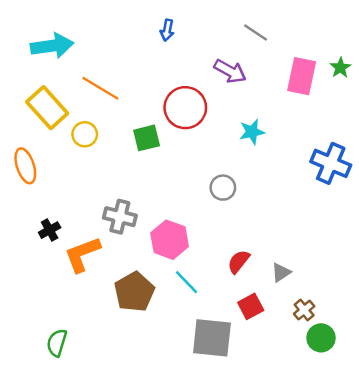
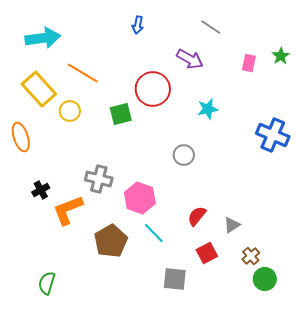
pink rectangle: (302, 76) -> (249, 63), size x0.6
gray square: (212, 338) -> (175, 279), size x0.7

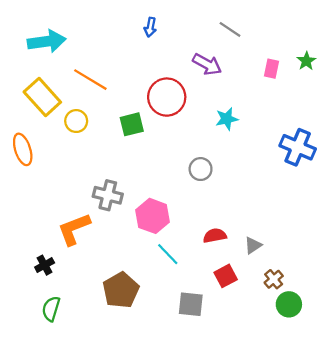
black cross: (41, 190) -> (45, 265), moved
red semicircle: (197, 216) -> (215, 236), turned 40
brown pentagon: (111, 241) -> (121, 290), moved

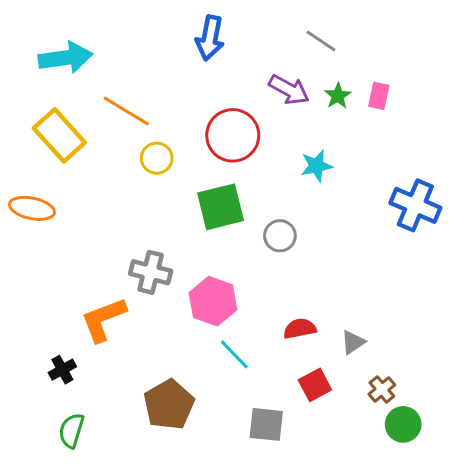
blue arrow: (150, 27) -> (210, 38), size x1.6
green star: (306, 61) -> (338, 96), moved
yellow circle: (76, 121) -> (157, 158), moved
green square: (132, 124) -> (221, 207), moved, size x1.4
orange ellipse: (23, 149) -> (32, 208), turned -60

